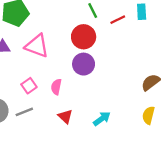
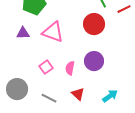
purple circle: (84, 64) -> (94, 61), moved
gray line: (24, 112) -> (49, 98), moved, turned 49

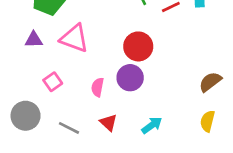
red circle: (94, 24) -> (138, 46), moved
pink square: (46, 67) -> (53, 82), moved

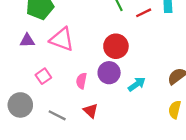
cyan arrow: (152, 125) -> (137, 84), moved

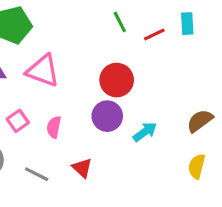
pink semicircle: (81, 81) -> (54, 127), moved

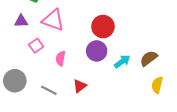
pink square: (18, 121) -> (36, 46), moved
brown semicircle: (200, 121) -> (149, 58), moved
red triangle: (82, 168) -> (80, 86), turned 40

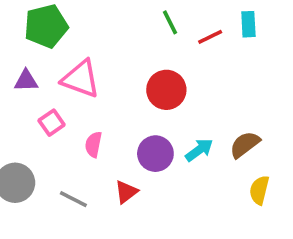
purple circle: (97, 51) -> (155, 154), moved

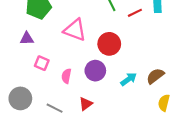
pink triangle: (81, 79) -> (75, 30), moved
pink square: (52, 123) -> (42, 63), turned -32
purple circle: (155, 154) -> (95, 71), moved

